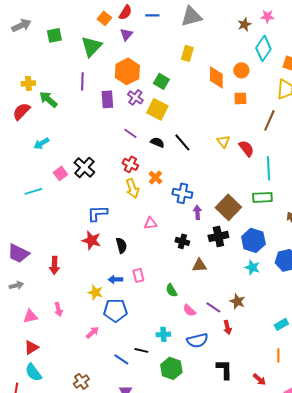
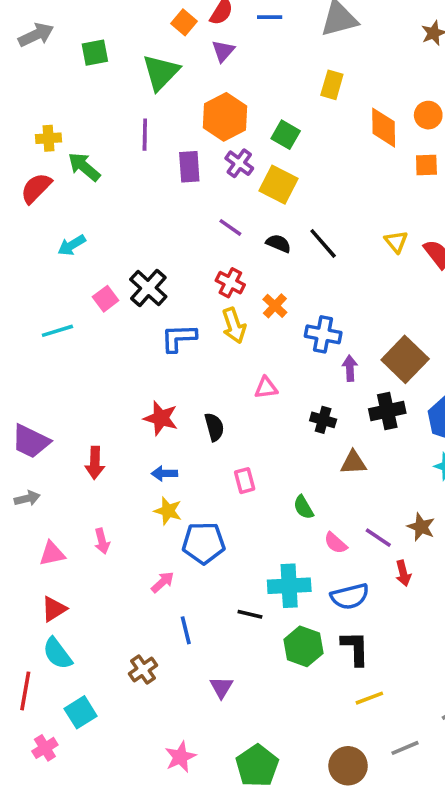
blue L-shape: (97, 213) -> (179, 338), moved
blue arrow: (115, 279) -> (164, 473), moved
cyan cross: (163, 334) -> (289, 586), size x1.6
blue line: (121, 359) -> (186, 630), moved, turned 42
black L-shape: (224, 369) -> (355, 648), moved

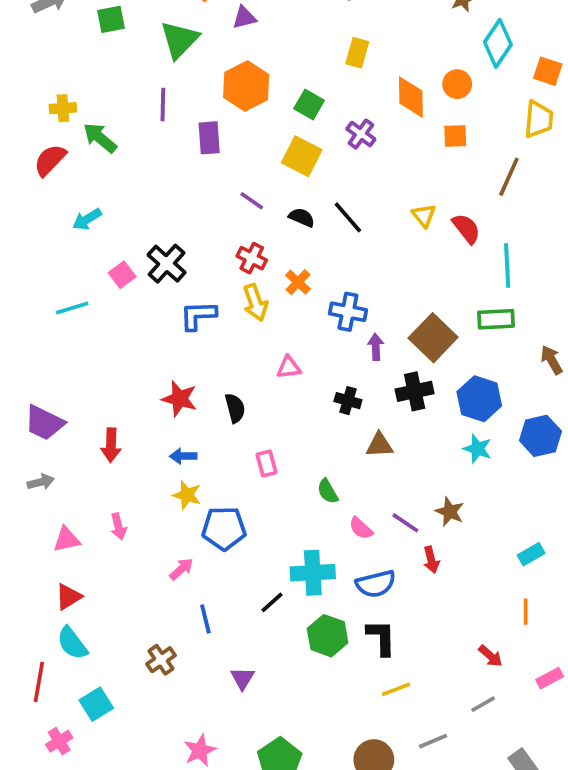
purple triangle: (223, 51) -> (244, 17), turned 35
purple cross: (239, 163) -> (361, 134), moved
black line: (250, 614) -> (272, 602), turned -55

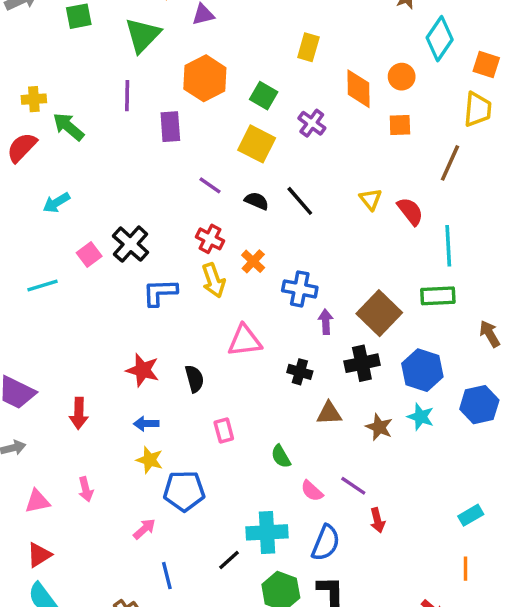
pink triangle: (289, 367) -> (245, 341), size x1.5
brown star: (450, 512) -> (379, 427), moved
blue semicircle: (376, 584) -> (326, 543), turned -54

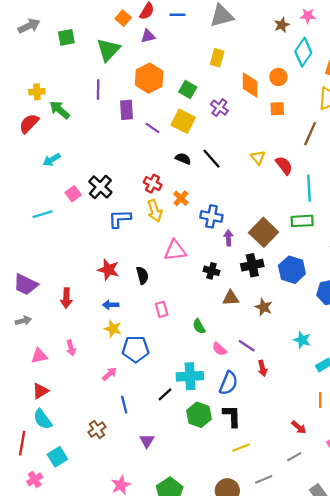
purple line: (210, 185) -> (153, 128), moved
cyan star: (421, 417) -> (302, 340), moved

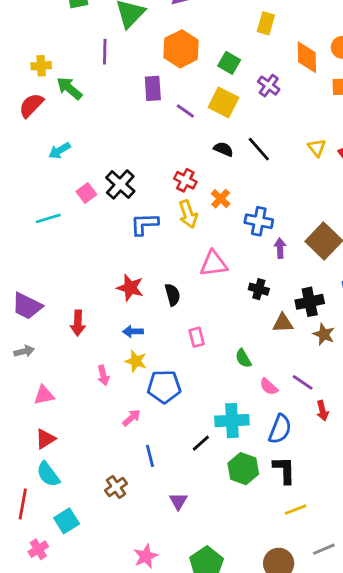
purple line: (98, 89) -> (105, 52), moved
black cross: (252, 265) -> (310, 302), moved
pink arrow: (71, 348) -> (103, 375), moved

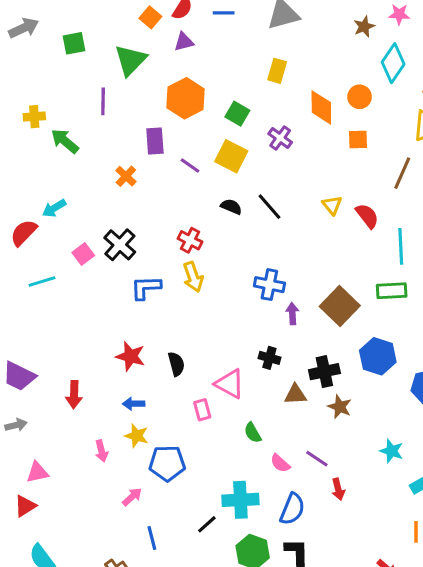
red semicircle: (31, 105) -> (24, 233), moved
orange cross: (221, 199) -> (126, 176), moved
pink triangle: (214, 264) -> (230, 384), moved, turned 36
red triangle: (45, 439) -> (25, 506), moved

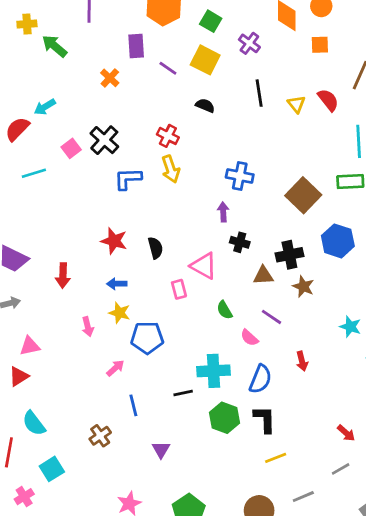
black line: (269, 207) -> (259, 93), moved, turned 32
red semicircle: (367, 216) -> (328, 100), moved
purple arrow: (292, 314) -> (223, 212), moved
purple line: (317, 459) -> (272, 317), moved
black line: (207, 524) -> (183, 393), turned 30

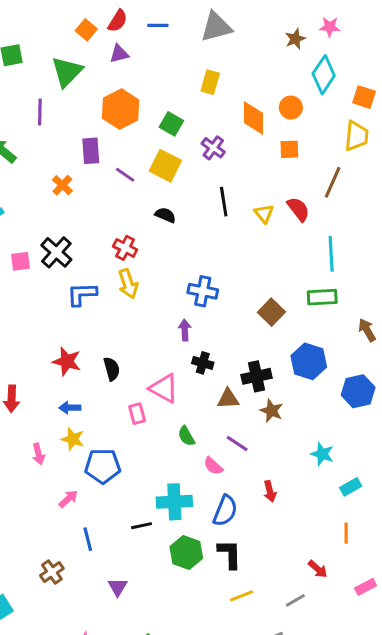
pink square: (71, 148) -> (21, 261), turned 30
brown square: (303, 195) -> (271, 312), size x0.7
gray line: (341, 469) -> (295, 600), moved

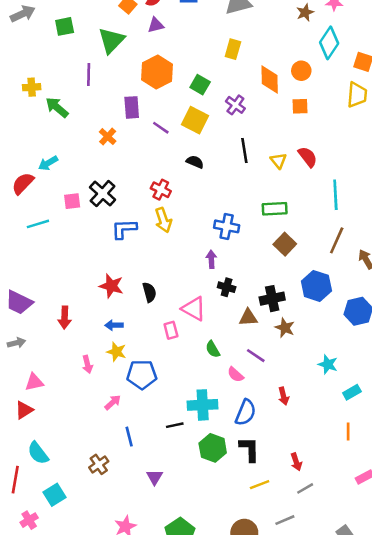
brown line: (333, 182) -> (337, 240), moved
green rectangle: (322, 297) -> (275, 209), moved
red arrow: (318, 569) -> (296, 462), moved, turned 30

